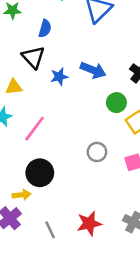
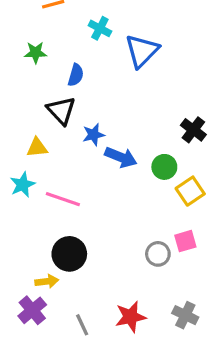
blue arrow: (93, 70) -> (121, 157), moved
pink line: (35, 129) -> (63, 199), turned 72
gray circle: (97, 152) -> (158, 254), moved

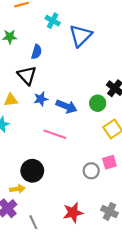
blue star: (93, 135) -> (41, 99), moved
green circle: (164, 167) -> (98, 103), moved
pink line: (63, 199) -> (55, 134), moved
gray line: (82, 325) -> (33, 222), moved

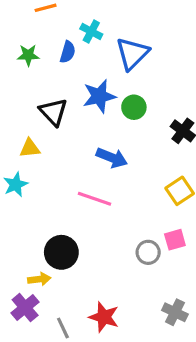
blue semicircle: (37, 52) -> (68, 52), moved
blue star: (41, 99) -> (99, 96), moved, size x1.5
green circle: (98, 103) -> (134, 107), moved
red star: (73, 213) -> (104, 317), moved, turned 30

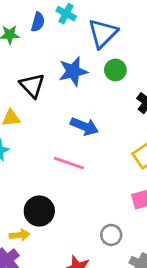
blue semicircle: (68, 52) -> (38, 22), moved
green circle: (134, 107) -> (115, 70), moved
gray circle: (148, 252) -> (111, 235), moved

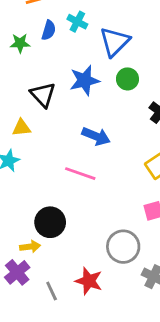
gray circle: (111, 235) -> (123, 247), size x1.5

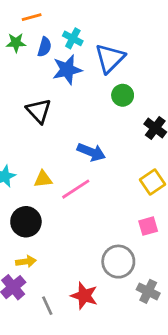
green star: (20, 43) -> (16, 43), moved
blue star: (85, 80) -> (67, 70), moved
yellow triangle: (21, 128) -> (43, 179), moved
pink line: (80, 174) -> (76, 189), turned -52
black circle: (50, 222) -> (26, 222), moved

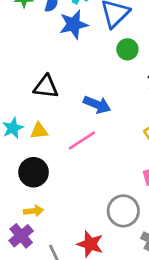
black triangle: (39, 111) -> (46, 87), moved, turned -40
yellow triangle: (43, 179) -> (39, 131), moved

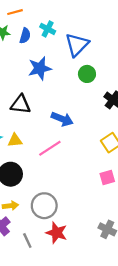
blue star: (74, 24) -> (40, 68), moved
gray circle: (123, 211) -> (44, 206), moved

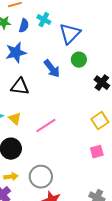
blue star: (40, 68) -> (16, 53), moved
blue arrow: (62, 119) -> (52, 69), moved, turned 30
yellow triangle: (15, 140) -> (15, 119), turned 48

